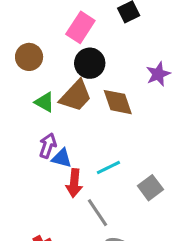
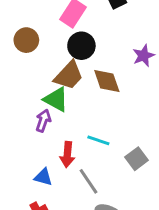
green triangle: (45, 102) -> (56, 99), moved, size x1.4
blue triangle: (62, 158) -> (43, 177), moved
cyan line: (108, 167) -> (98, 140), turned 45

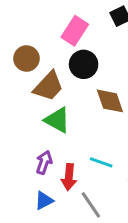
brown trapezoid: (69, 75) -> (48, 86), moved
purple arrow: (43, 121) -> (44, 162), moved
blue triangle: (43, 177) -> (44, 200), turned -42

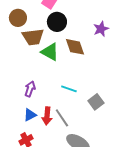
brown trapezoid: (48, 86) -> (33, 37), turned 40
green triangle: (57, 120) -> (50, 52), moved
red arrow: (69, 177) -> (47, 116), moved

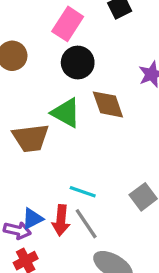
brown trapezoid: (33, 37) -> (31, 138), moved
purple arrow: (30, 89) -> (17, 230), moved, turned 84
cyan line: (69, 89) -> (83, 192), moved

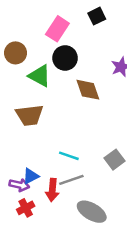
green triangle: (66, 113) -> (40, 76), moved
red arrow: (61, 220) -> (52, 190), moved
gray line: (86, 224) -> (71, 180), turned -75

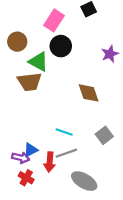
brown diamond: (88, 90) -> (89, 93), moved
brown trapezoid: (29, 115) -> (30, 82), moved
red cross: (26, 208) -> (26, 178), turned -32

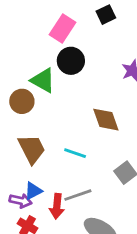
brown circle: (17, 42) -> (22, 101), moved
brown trapezoid: (30, 82) -> (32, 149), moved, turned -110
cyan line: (64, 132) -> (75, 153), moved

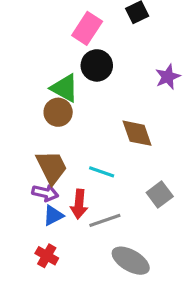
brown circle: (22, 101) -> (58, 112), moved
purple arrow: (21, 201) -> (45, 193), moved
red arrow: (57, 206) -> (79, 204), moved

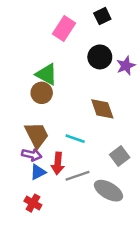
black circle: (97, 65) -> (100, 57), moved
gray ellipse: (131, 261) -> (108, 191), moved

